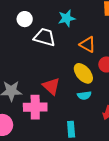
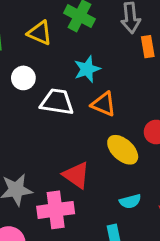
orange triangle: (88, 44) -> (104, 104), moved
cyan semicircle: (84, 95) -> (130, 201), moved

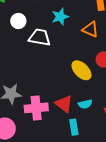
orange triangle: (104, 104) -> (90, 29), moved
red triangle: (76, 175) -> (64, 104), moved

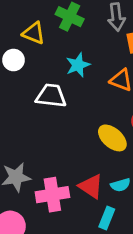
white circle: (18, 21) -> (14, 60), moved
cyan rectangle: (74, 127) -> (107, 218), turned 35

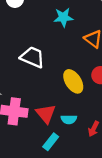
white trapezoid: (51, 96) -> (32, 57), moved

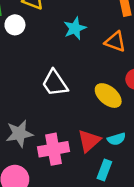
white trapezoid: (32, 57) -> (55, 83), turned -130
red triangle: (46, 114) -> (89, 141), turned 45

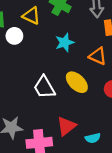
yellow ellipse: (108, 96) -> (77, 82), moved
red triangle: (89, 141) -> (66, 126), moved

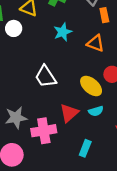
yellow ellipse: (77, 82) -> (91, 86), moved
cyan semicircle: (93, 138) -> (96, 111), moved

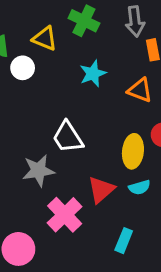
yellow ellipse: (91, 86) -> (133, 151), turned 55
gray star: (16, 118) -> (38, 171), moved
pink cross: (44, 131) -> (65, 215), turned -35

